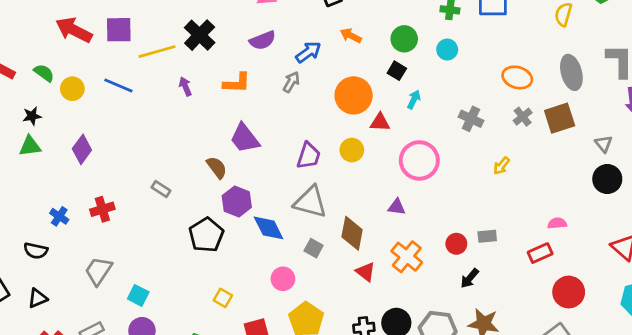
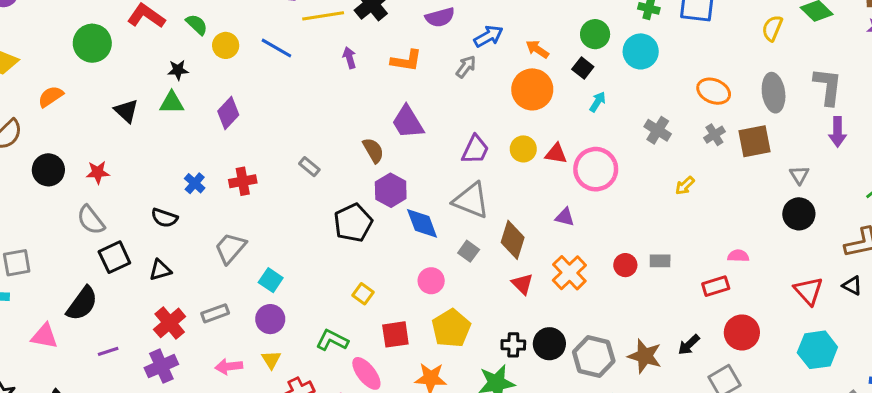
orange arrow: (351, 36) -> (537, 49), moved
cyan circle: (447, 50) -> (641, 51), size x1.5
red triangle: (380, 122) -> (556, 154), moved
black arrow: (470, 278) -> (689, 345), moved

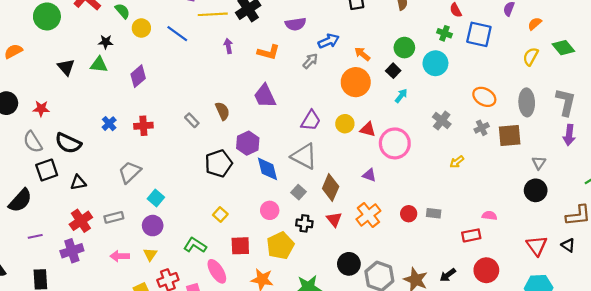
brown semicircle: (373, 150) -> (222, 111), moved
black semicircle: (164, 218) -> (68, 143), moved, size x1.4
black cross: (513, 345) -> (304, 223), moved

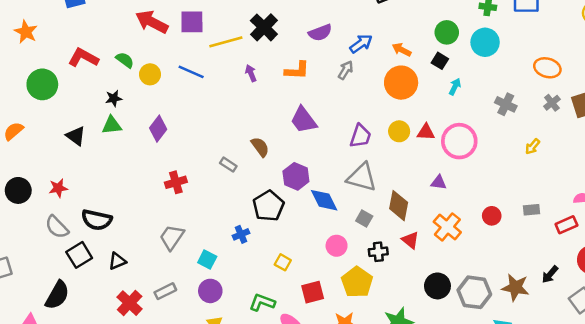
blue cross: (109, 124) -> (241, 234), moved, turned 32
gray rectangle: (434, 213) -> (531, 210), moved

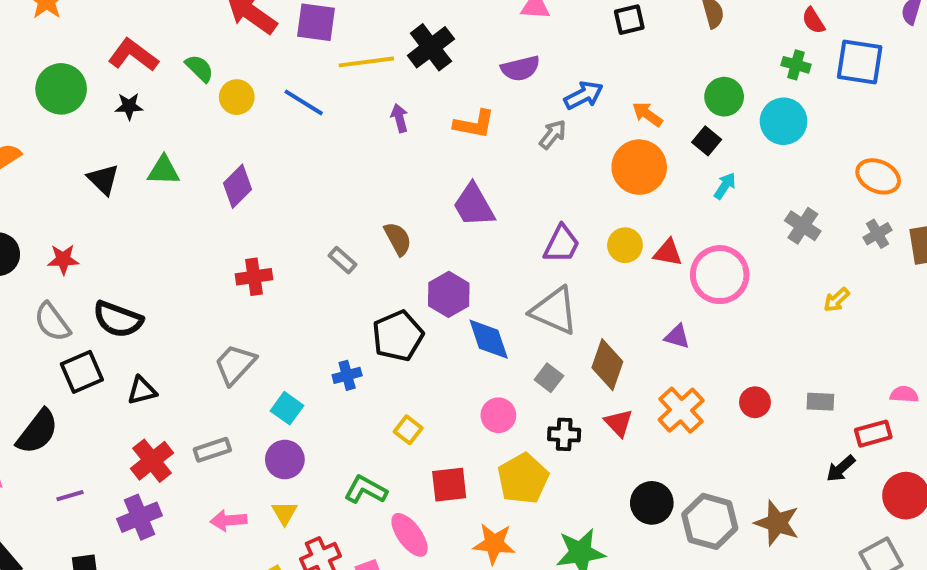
black star: (114, 98) -> (129, 106), moved
black arrow: (550, 274) -> (841, 469), moved

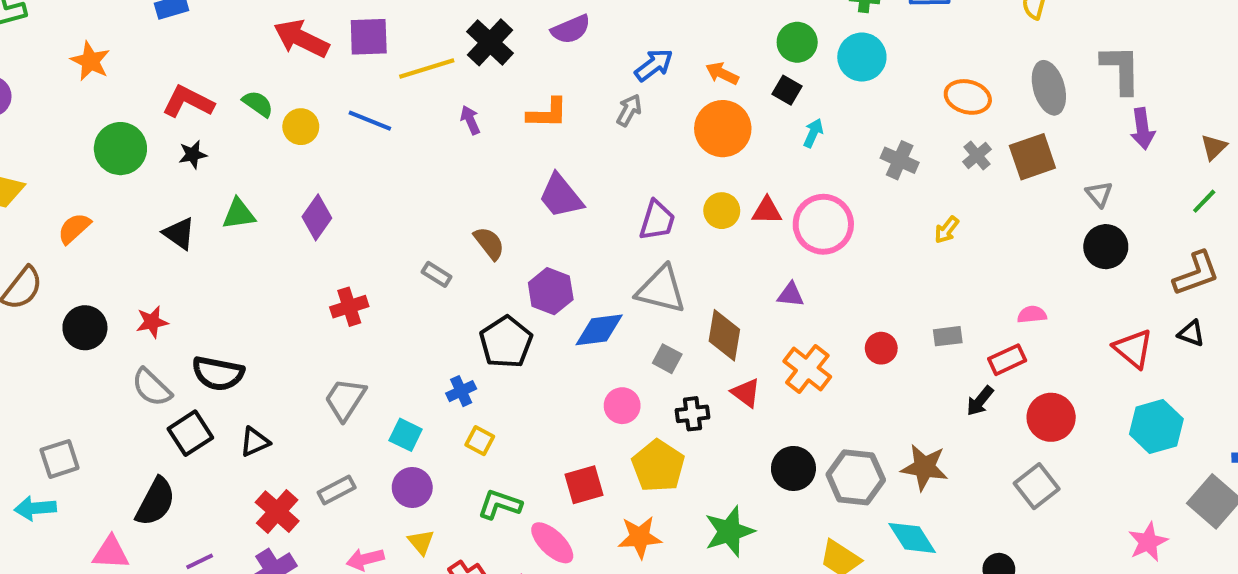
purple semicircle: (520, 68) -> (571, 29), moved
blue diamond: (489, 339) -> (599, 330), turned -69
yellow square: (408, 430) -> (480, 441), moved

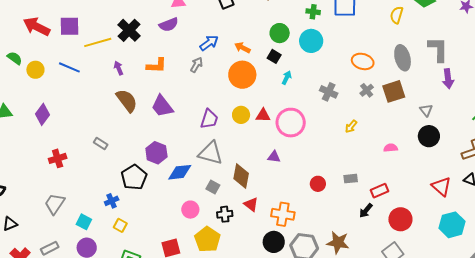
brown semicircle: (489, 243) -> (127, 101), moved, size x1.4
pink semicircle: (1032, 315) -> (391, 148), moved
orange cross: (807, 369) -> (283, 214), moved, turned -30

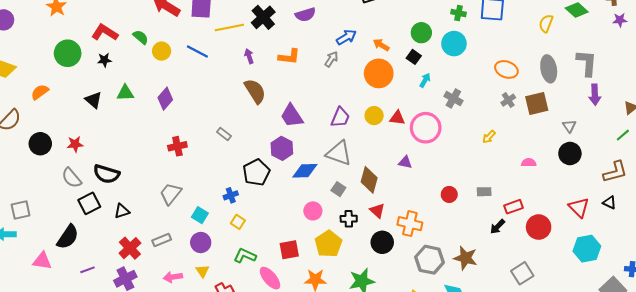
gray cross: (329, 92) -> (453, 98), moved
purple trapezoid: (162, 106) -> (292, 116), moved
red circle: (400, 219) -> (539, 227), moved
black circle: (274, 242) -> (382, 242), moved

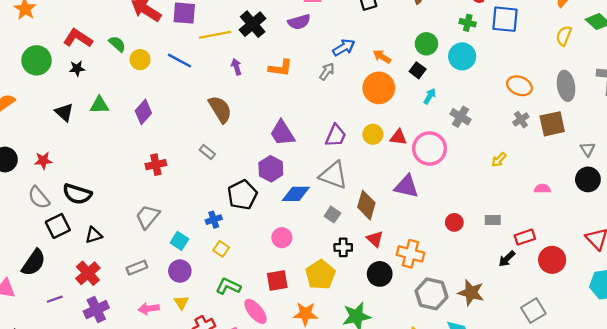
brown semicircle: (255, 91) -> (220, 109), moved
purple triangle: (405, 162) -> (406, 186), size x1.6
pink circle: (313, 211) -> (282, 238), moved
red cross: (130, 248) -> (88, 273), moved

